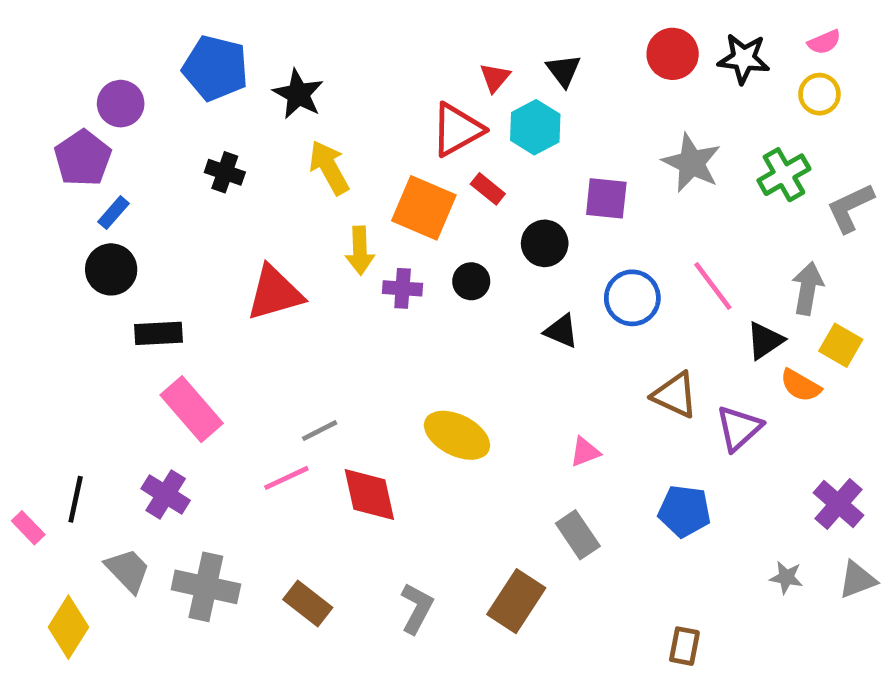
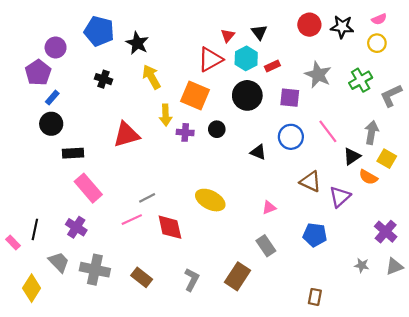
red rectangle: (488, 189) -> (272, 66), moved, turned -64
purple square: (606, 198) -> (290, 98), moved
black circle: (545, 243) -> (247, 95), moved, size x1.4

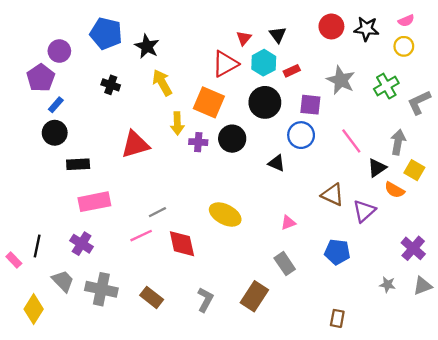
black circle: (217, 129) -> (232, 139), size x1.5
blue circle: (291, 137) -> (301, 135), moved
pink rectangle: (88, 188) -> (94, 202), turned -60

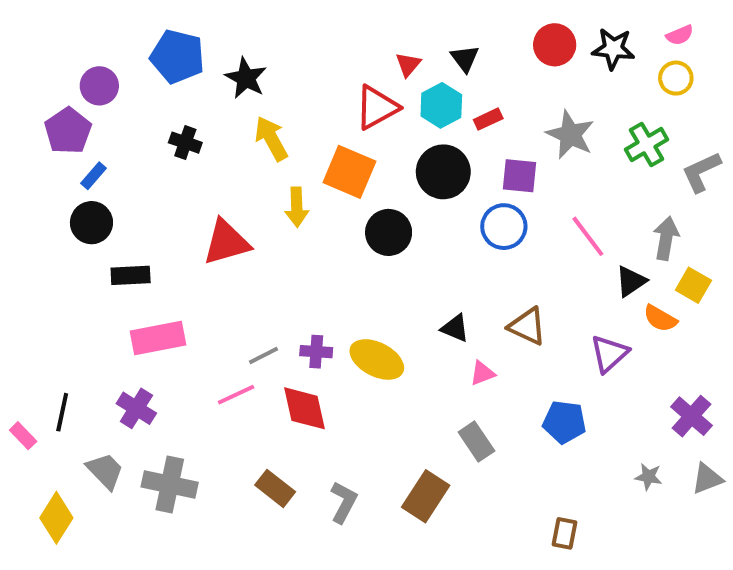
purple cross: (198, 142) -> (316, 352), moved
black triangle: (277, 163) -> (455, 328), moved
brown triangle: (333, 195) -> (527, 326), moved
brown rectangle: (152, 297) -> (275, 488), moved

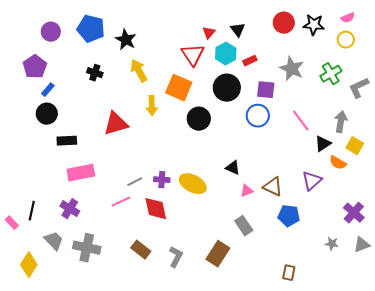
purple circle: (99, 86) -> (51, 32), moved
red triangle: (377, 107) -> (193, 55), turned -35
brown triangle: (527, 326) -> (273, 187), moved

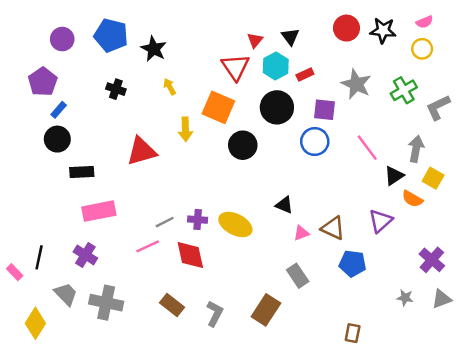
yellow arrow: (139, 71) -> (170, 87), size x0.6

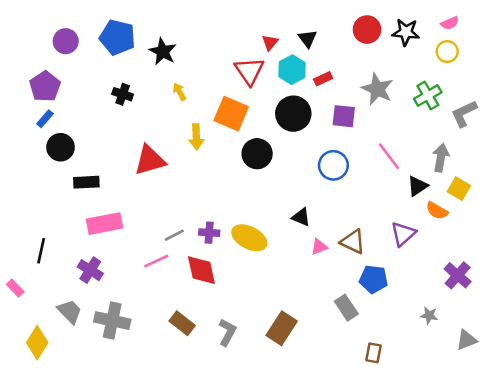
blue rectangle: (59, 110) -> (45, 119), moved
blue circle: (315, 142) -> (333, 165), moved
black line: (39, 257) -> (41, 251), moved
gray rectangle: (298, 276) -> (346, 308), moved
gray triangle: (442, 299) -> (467, 340), moved

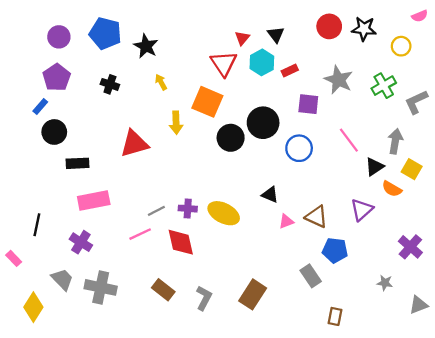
pink semicircle: (450, 23) -> (420, 16), moved
purple pentagon: (45, 86) -> (57, 77), moved
black circle: (293, 114) -> (263, 123), moved

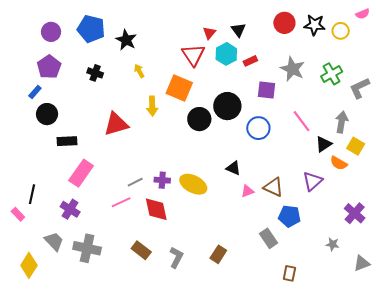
yellow circle: (401, 46) -> (341, 31), moved
pink rectangle: (94, 200) -> (81, 173), turned -44
pink rectangle: (14, 258) -> (18, 214), moved
brown rectangle: (253, 294) -> (218, 254), size x0.7

